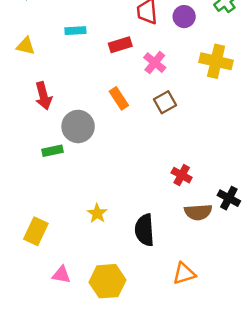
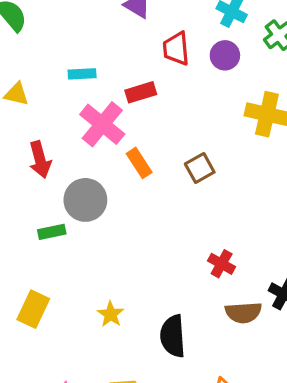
pink cross: (155, 63) -> (102, 124), moved, size x1.5
yellow rectangle: (36, 231) -> (33, 309), moved

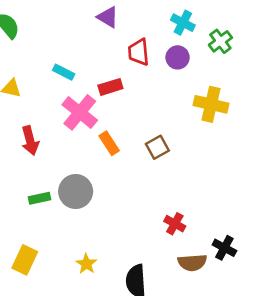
cyan rectangle: (82, 74) -> (64, 72), turned 30
gray circle: (85, 200) -> (76, 191), moved

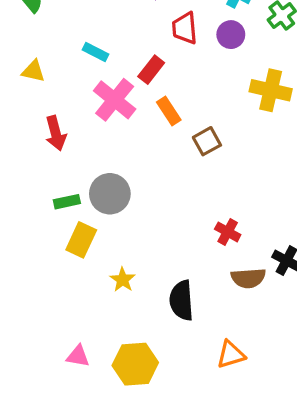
red rectangle: (110, 87) -> (151, 70), turned -35
orange rectangle: (109, 143) -> (169, 111), moved
yellow rectangle: (25, 260) -> (81, 240), moved

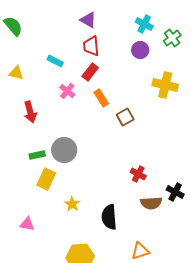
red trapezoid: (185, 28) -> (91, 46), moved
pink cross: (115, 100) -> (67, 91), size x0.6
pink triangle: (78, 356) -> (27, 224), moved

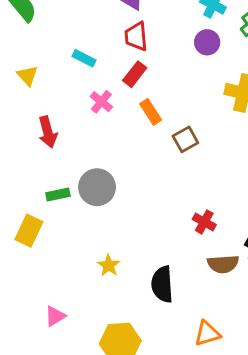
yellow triangle: (16, 73) -> (27, 76), turned 35
yellow rectangle: (46, 179) -> (29, 231), moved
pink triangle: (27, 224) -> (55, 316), moved, turned -42

